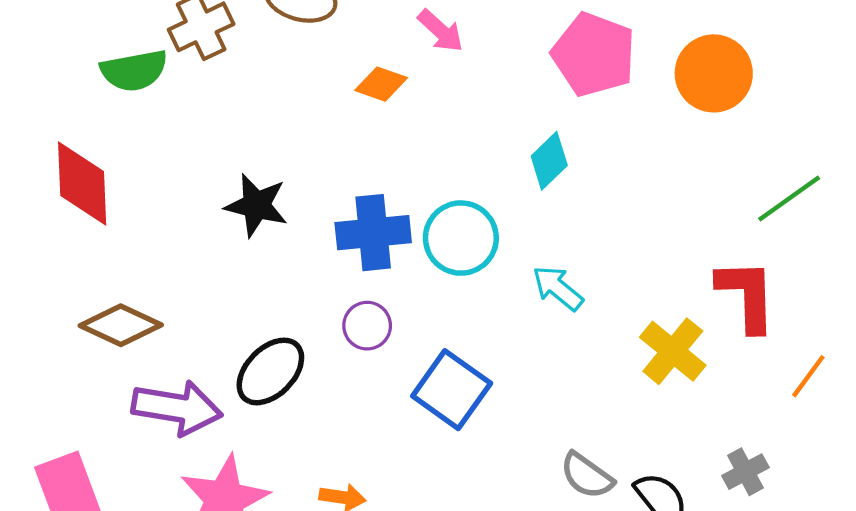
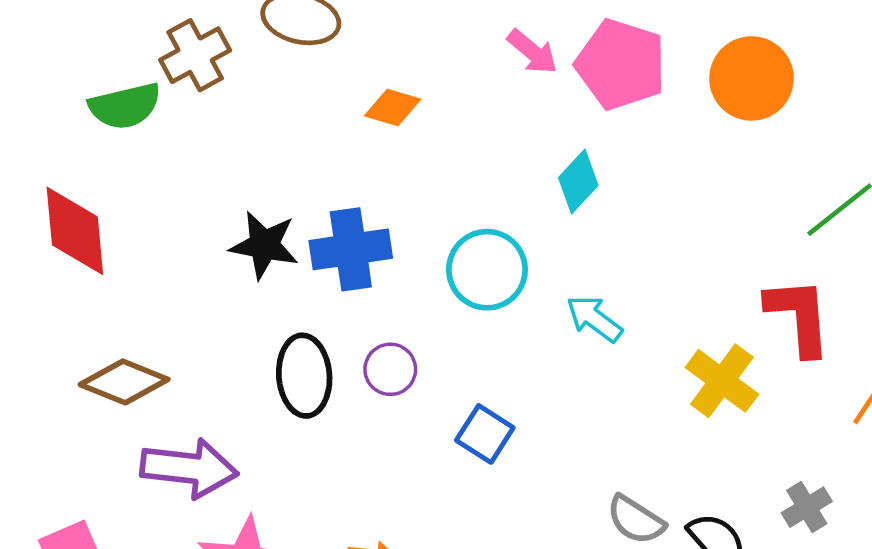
pink arrow: (441, 31) -> (532, 52), moved
blue cross: (373, 233) -> (351, 249), moved
black ellipse: (270, 371) -> (304, 376), moved, turned -46
blue square: (452, 390) -> (485, 434), size x0.7

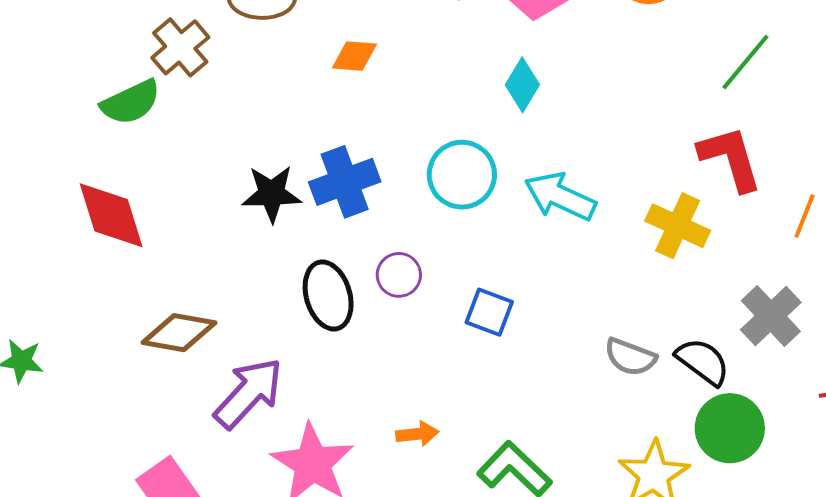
cyan arrow: (594, 319) -> (560, 197), size x1.4
purple arrow: (189, 468) -> (248, 393), turned -42
gray cross: (807, 507) -> (771, 316), size x1.5

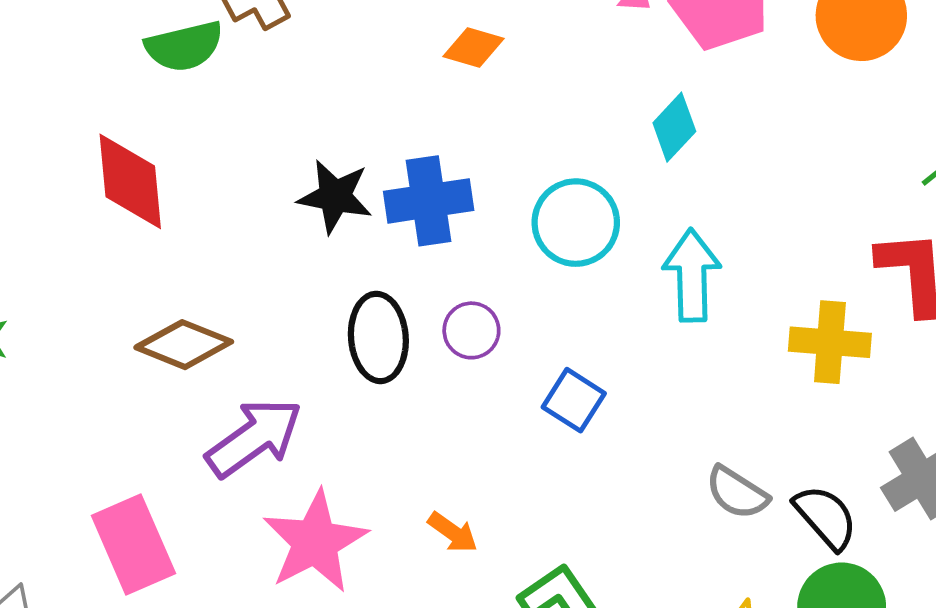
cyan arrow: (560, 197) -> (692, 275), turned 52
yellow cross: (678, 226) -> (830, 342), turned -32
orange arrow: (417, 434) -> (453, 532), turned 30

